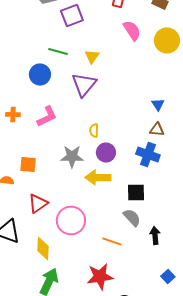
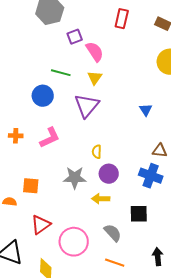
purple square: (72, 16) -> (75, 37), size x0.7
pink semicircle: (132, 30) -> (95, 52), moved
blue triangle: (158, 104) -> (146, 110), moved
yellow arrow: (98, 178) -> (101, 199), size x0.7
gray semicircle: (132, 218) -> (113, 233), moved

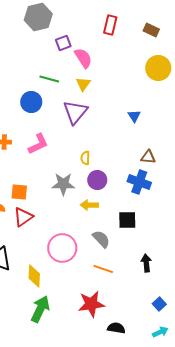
red triangle: (41, 225) -> (23, 217), moved

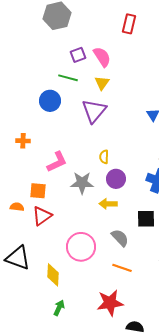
purple square: (63, 43) -> (78, 55), moved
pink L-shape: (38, 144) -> (57, 162), moved
green arrow: (40, 309) -> (59, 308), size x0.6

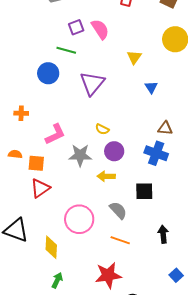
yellow triangle: (102, 83) -> (134, 57), moved
yellow semicircle: (104, 157) -> (102, 129), turned -64
orange semicircle: (17, 207) -> (15, 154), moved

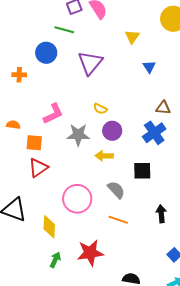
orange cross: (21, 113) -> (19, 75), moved
blue cross: (156, 153) -> (154, 133), turned 35
orange semicircle: (15, 154) -> (13, 125), moved
red star: (108, 275) -> (90, 253), moved

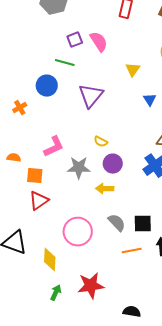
orange cross: (19, 75) -> (20, 108), turned -32
black square: (142, 171) -> (143, 224), moved
orange line: (118, 220) -> (132, 251), moved, turned -30

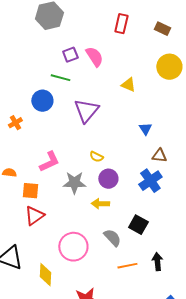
yellow triangle: (133, 70) -> (128, 85), turned -42
blue triangle: (150, 100) -> (145, 129), moved
black square: (143, 224) -> (138, 225), moved, turned 30

